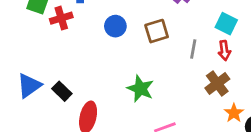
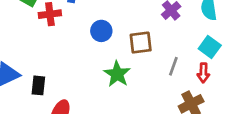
green star: (140, 89) -> (117, 74), moved
black rectangle: (62, 91) -> (38, 85), turned 42

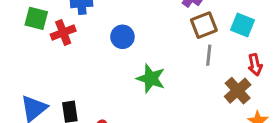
brown square: (141, 43) -> (204, 25), moved
red arrow: (203, 73) -> (255, 65), moved

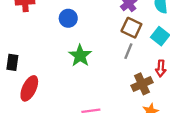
brown square: (204, 25) -> (131, 28), turned 30

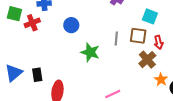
brown square: (131, 28) -> (138, 36), moved
gray line: (128, 51) -> (116, 39), moved

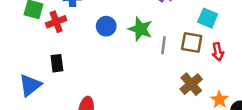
green star: (90, 52) -> (140, 29), moved
brown cross: (147, 60) -> (191, 84), moved
black rectangle: (37, 75) -> (57, 63), moved

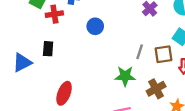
green star: (140, 29) -> (125, 76), moved, turned -30
brown square: (192, 42) -> (164, 54), turned -30

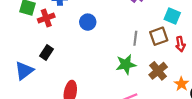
black rectangle: (48, 49) -> (46, 52), turned 40

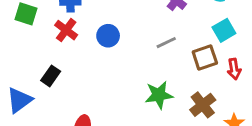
cyan square: (172, 16) -> (224, 30), turned 35
red cross: (46, 18) -> (66, 30), moved, turned -35
gray line: (135, 38) -> (166, 43), moved, turned 56

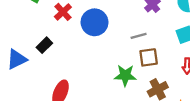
blue circle: (108, 36) -> (95, 22), size x1.5
brown square: (205, 57) -> (149, 57), moved

